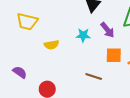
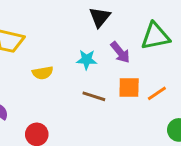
brown line: (94, 76) -> (94, 96), moved

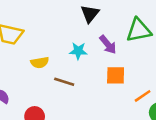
orange line: (157, 93) -> (143, 96), moved
brown line: (94, 96) -> (64, 82), moved

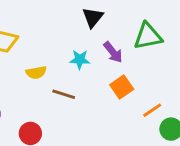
orange square: (116, 75) -> (122, 87), turned -36

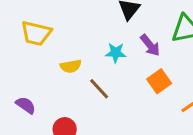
brown line: (64, 94) -> (99, 89), turned 30

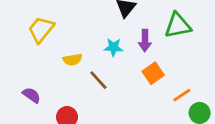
yellow trapezoid: (36, 33) -> (41, 30), turned 116
purple arrow: (150, 45) -> (145, 40), turned 40

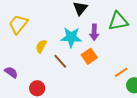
cyan star: (113, 47) -> (71, 37), size x1.5
yellow semicircle: (72, 60) -> (41, 46), turned 128
orange square: (153, 73) -> (89, 56), moved

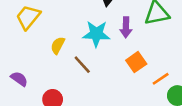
orange square: (89, 56) -> (136, 62), moved

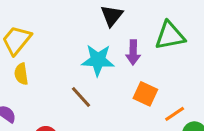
yellow semicircle: (58, 45) -> (21, 74), moved, turned -36
orange square: (136, 62) -> (145, 94), turned -30

